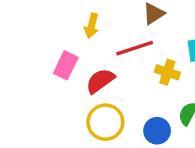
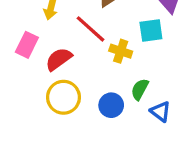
red line: (135, 48) -> (90, 29), turned 60

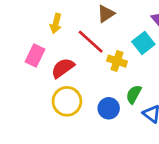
cyan square: (151, 30) -> (143, 43), turned -30

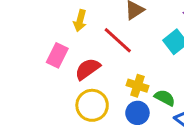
yellow cross: (117, 61) -> (137, 86), moved
green semicircle: (134, 94) -> (165, 98), turned 90

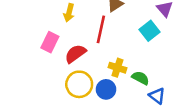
red line: (118, 40) -> (101, 29), turned 60
blue circle: (137, 113) -> (106, 89), moved

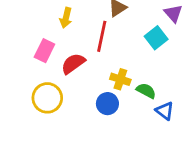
yellow circle: (79, 84) -> (47, 98), moved

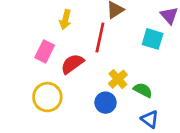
cyan square: (156, 38) -> (153, 39), turned -35
yellow cross: (120, 79) -> (118, 79), turned 30
blue triangle: (165, 111) -> (150, 119), moved

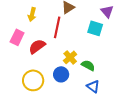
yellow circle: (47, 97) -> (33, 80), moved

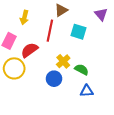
cyan square: (95, 28) -> (79, 32), moved
yellow circle: (33, 80) -> (14, 68), moved
blue triangle: (93, 86) -> (87, 91), turned -40

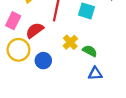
blue circle: (54, 79) -> (43, 61), moved

